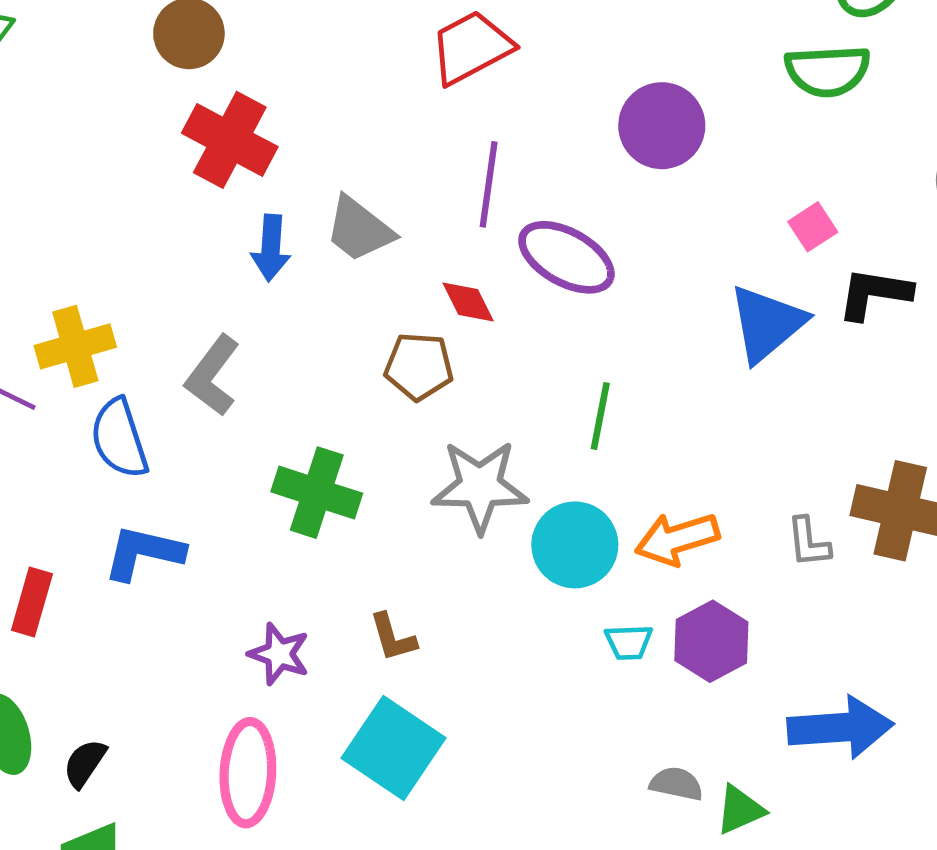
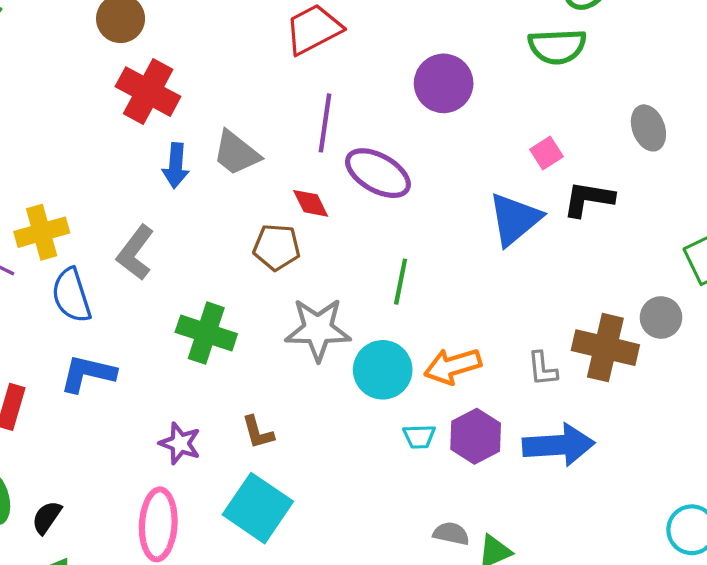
blue arrow: (840, 728) -> (559, 445), moved

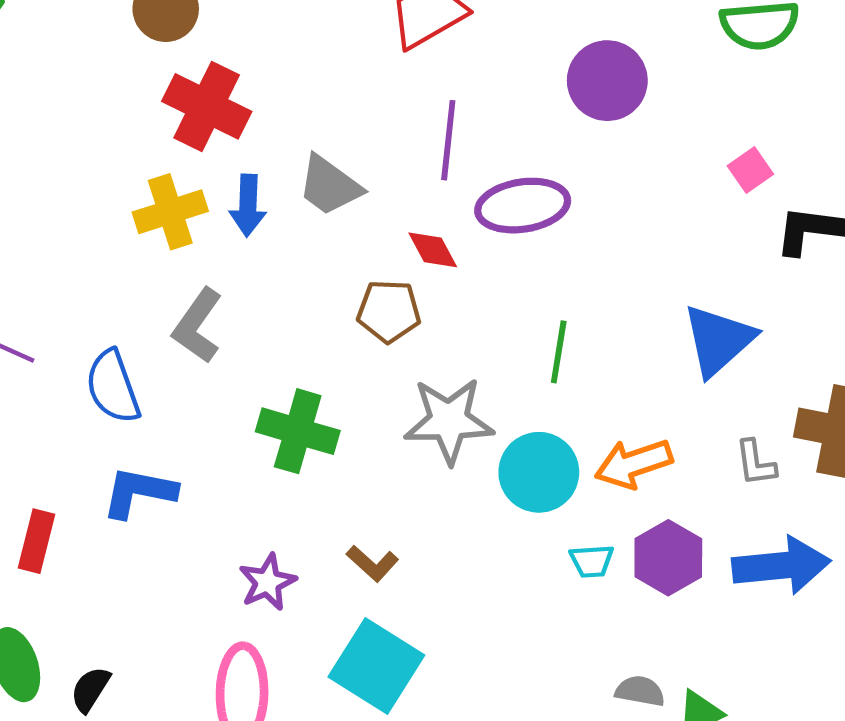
purple ellipse: (378, 173) -> (523, 206), turned -36
blue triangle: (515, 219) -> (718, 340), moved
yellow cross: (42, 232) -> (170, 212), moved
brown L-shape: (258, 432) -> (373, 563), turned -30
purple star: (180, 443) -> (268, 582), turned 30

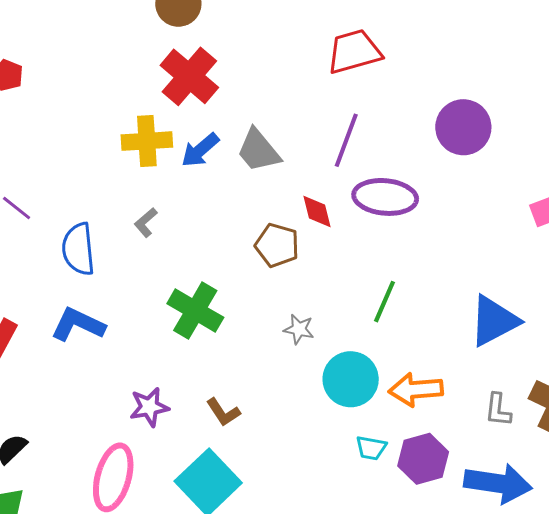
blue arrow: (248, 205) -> (200, 150), turned 33
gray L-shape: (197, 326) -> (146, 222), size x0.6
gray star: (449, 421) -> (299, 329), size x0.5

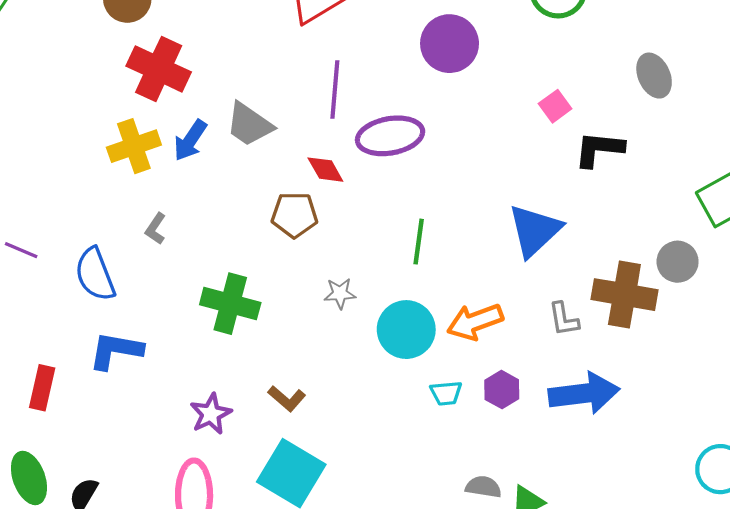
purple hexagon: (423, 459) -> (502, 390), size x0.7

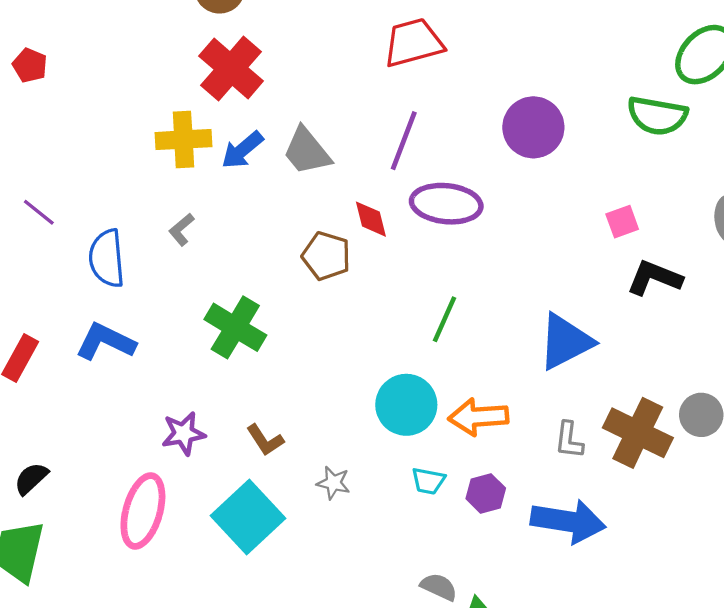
gray star: (340, 293) -> (333, 483), moved

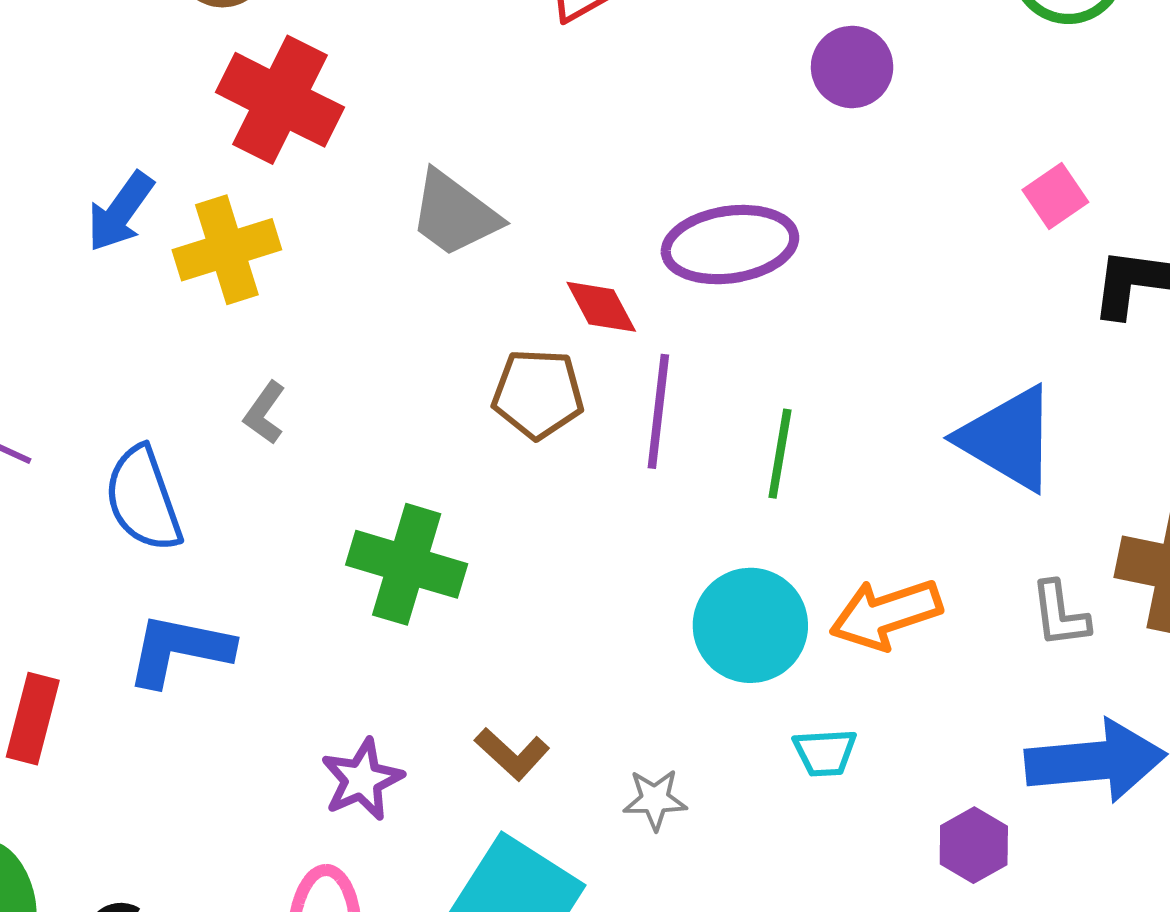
purple circle: (533, 127) -> (852, 67), size x0.7
purple line: (404, 141) -> (658, 411), moved
blue arrow: (242, 150) -> (120, 212), moved
blue triangle: (565, 342) -> (1008, 439), turned -48
purple hexagon: (486, 493) -> (974, 845), moved

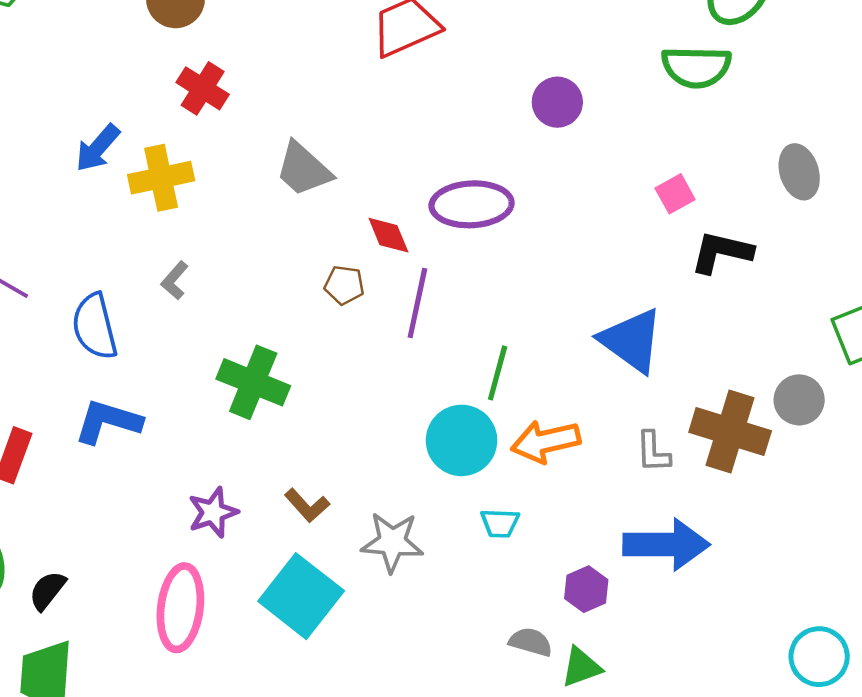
red cross: (280, 100) -> (203, 88), size x0.7
brown pentagon: (538, 394) -> (344, 285), size x0.7
green line: (780, 454) -> (498, 373), moved
gray star: (655, 800) -> (392, 542), size x1.6

